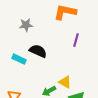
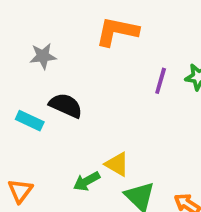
purple line: (76, 40) -> (161, 81), moved

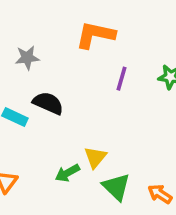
purple line: (161, 81) -> (122, 79), moved
yellow triangle: (117, 164) -> (95, 157), turned 40

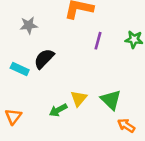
black semicircle: (48, 103) -> (44, 59), turned -70
green triangle: (116, 187) -> (111, 100), moved

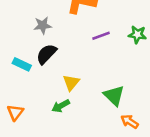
gray star: (29, 25) -> (43, 25), moved
purple line: (98, 41) -> (101, 36), turned 54
yellow triangle: (79, 99) -> (71, 83), moved

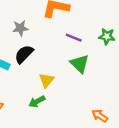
purple line: (101, 36) -> (74, 38), turned 42
green triangle: (114, 96) -> (80, 64), moved

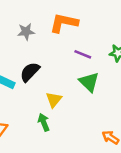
gray star: (20, 28) -> (26, 32), moved
green arrow: (37, 102) -> (44, 122), turned 98

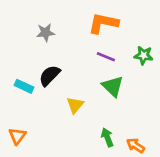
orange L-shape: (64, 23) -> (103, 23), moved
green arrow: (44, 122) -> (107, 137), moved

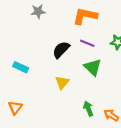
gray star: (45, 33) -> (38, 12), moved
black semicircle: (50, 76) -> (61, 50), moved

